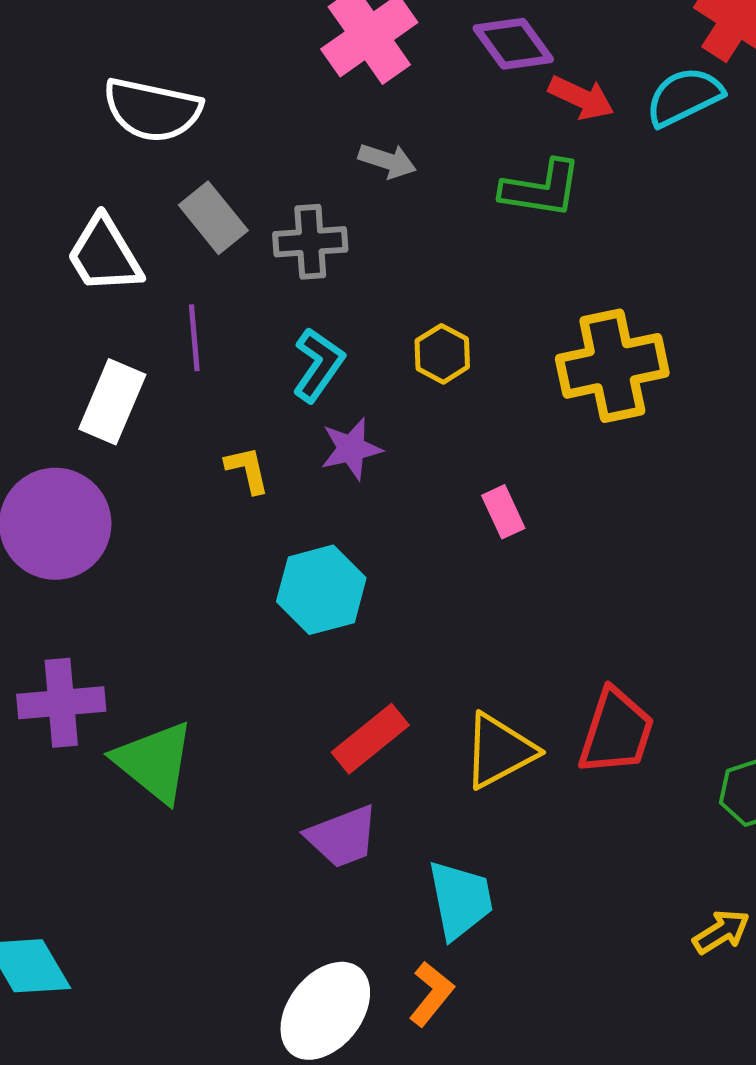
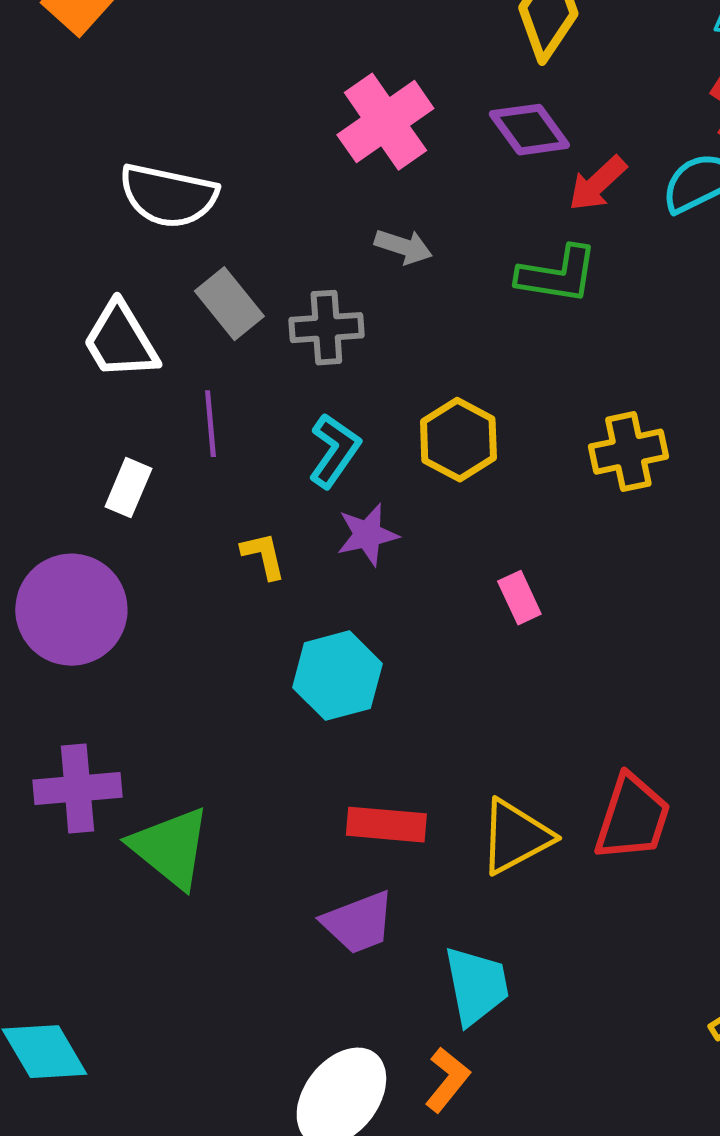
red arrow: (581, 98) -> (597, 184), turned 112
yellow hexagon: (442, 354) -> (458, 440), size x1.4
yellow cross: (612, 366) -> (628, 452), size x0.7
white rectangle: (112, 402) -> (128, 488), size x0.7
red rectangle: (370, 739) -> (386, 825), turned 44

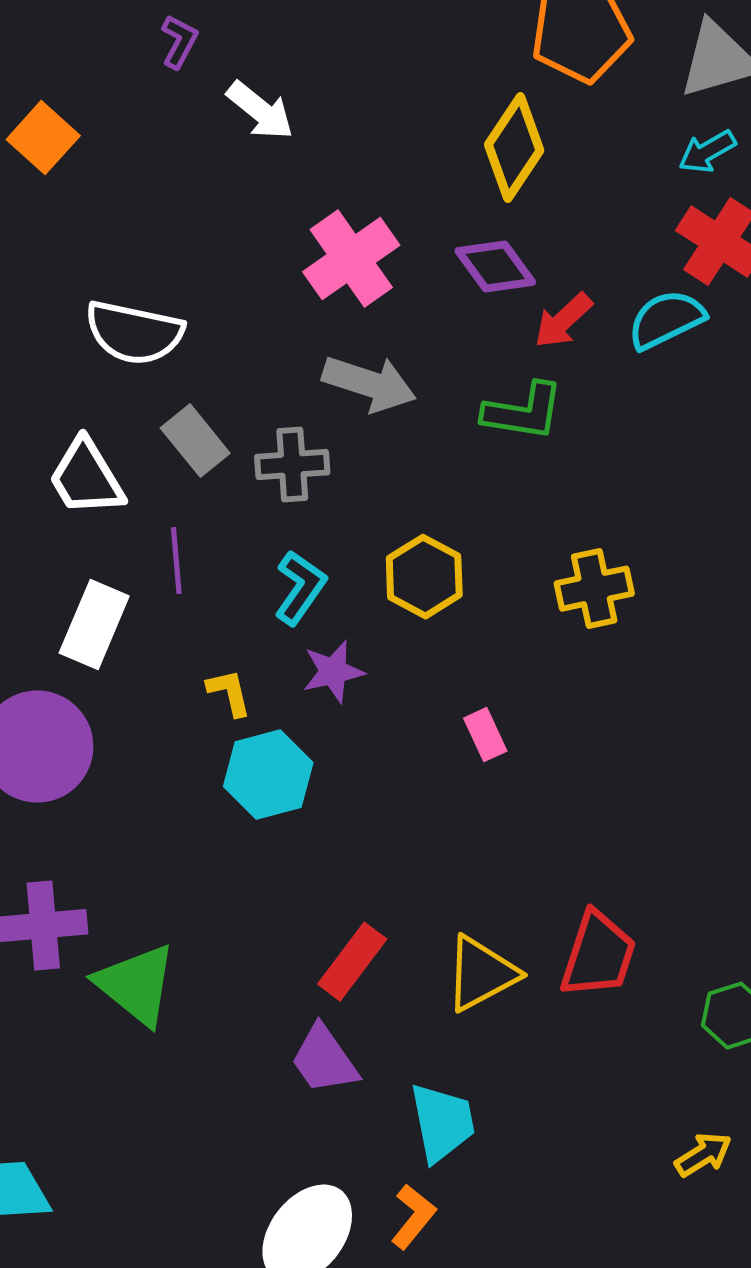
gray arrow: (403, 247) -> (369, 384), size x1.6
white rectangle: (128, 488) -> (94, 625), size x1.5
cyan hexagon: (337, 676) -> (268, 775), moved
red rectangle: (386, 825) -> (352, 962), turned -58
purple trapezoid: (358, 923) -> (324, 1060), turned 76

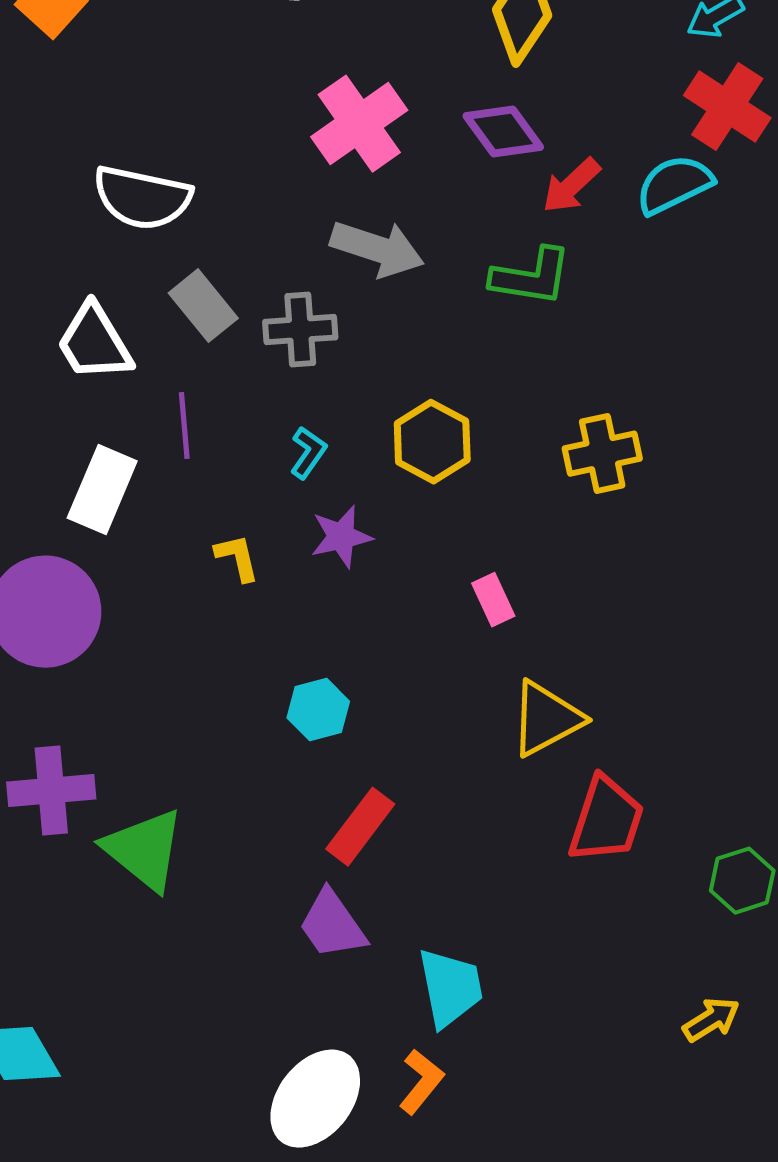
cyan L-shape: (300, 588) -> (308, 453), size x0.7
cyan hexagon: (268, 775) -> (318, 710), moved, size x0.7
yellow triangle: (481, 974) -> (546, 719), moved

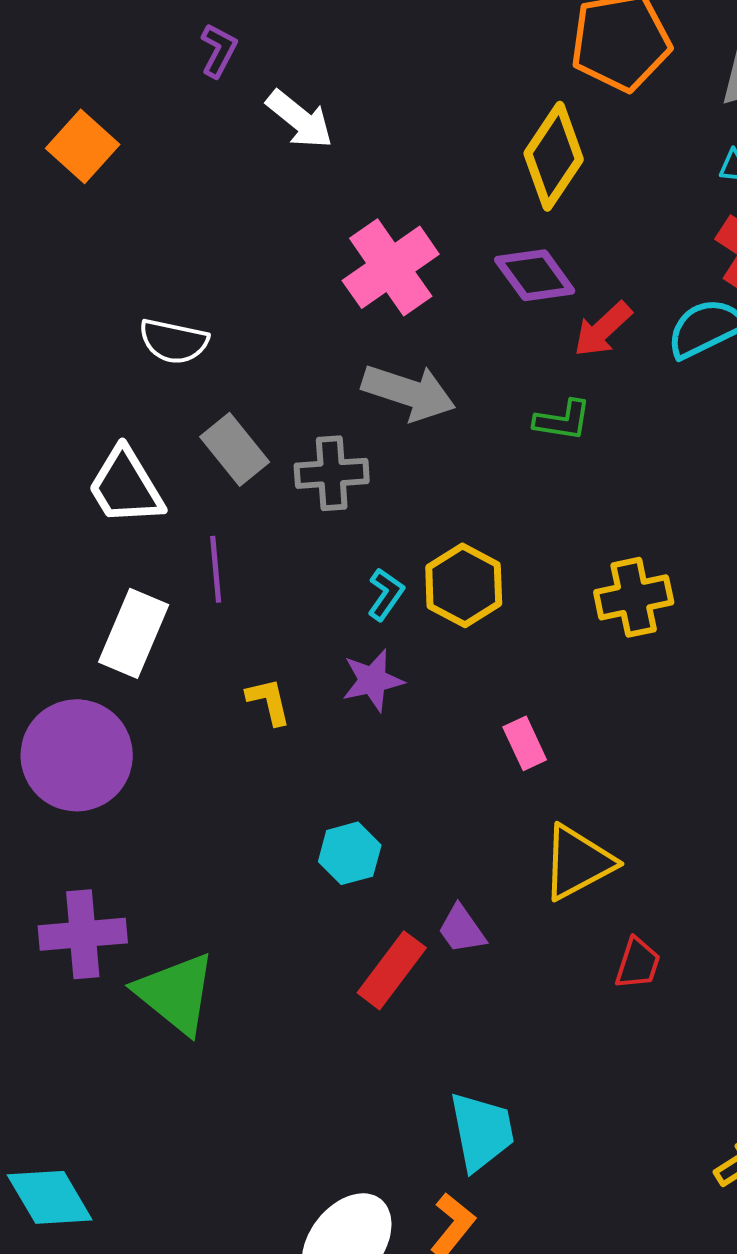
white semicircle: (142, 198) -> (174, 341), size x0.7
green L-shape: (531, 277) -> (563, 420), size x0.7
cyan L-shape: (308, 453) -> (386, 594), moved
red trapezoid: (606, 820) -> (638, 963), size x0.6
purple trapezoid: (332, 925) -> (462, 929), moved, size x0.7

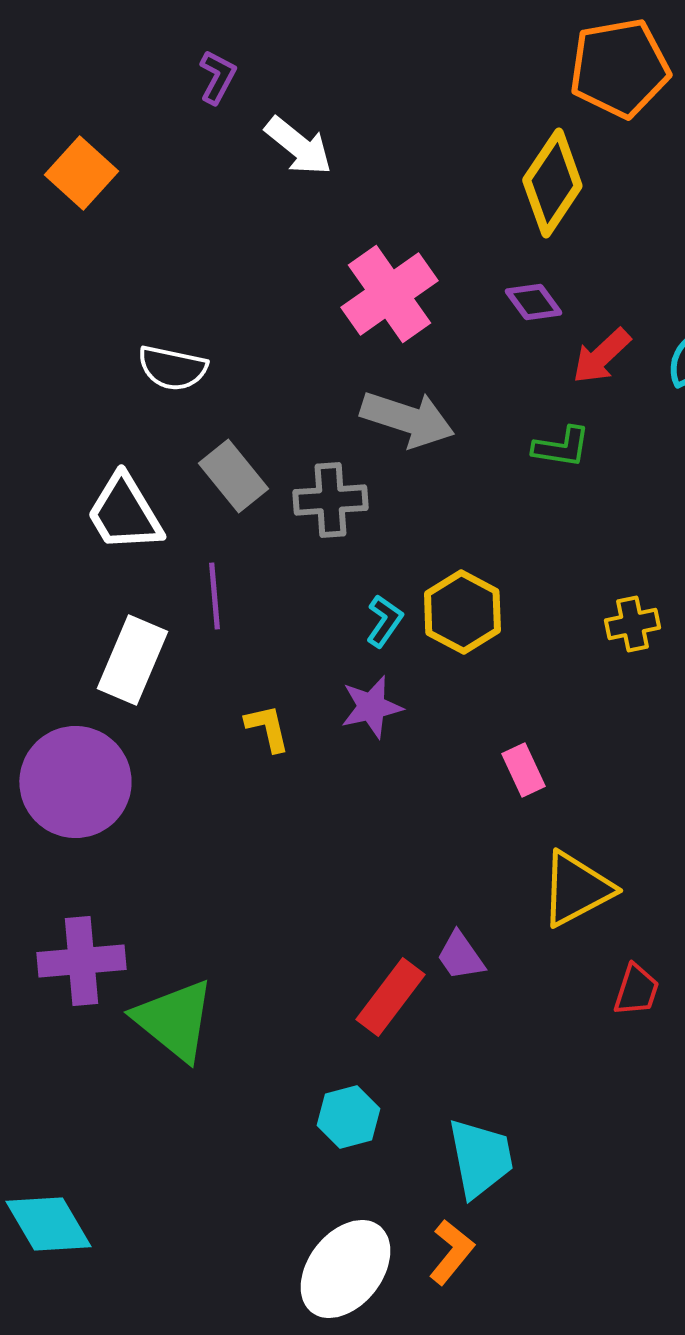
purple diamond: (535, 275) -> (533, 302), size x0.7
yellow cross: (634, 597) -> (632, 624), size x0.7
cyan hexagon: (350, 853) -> (348, 1117), moved

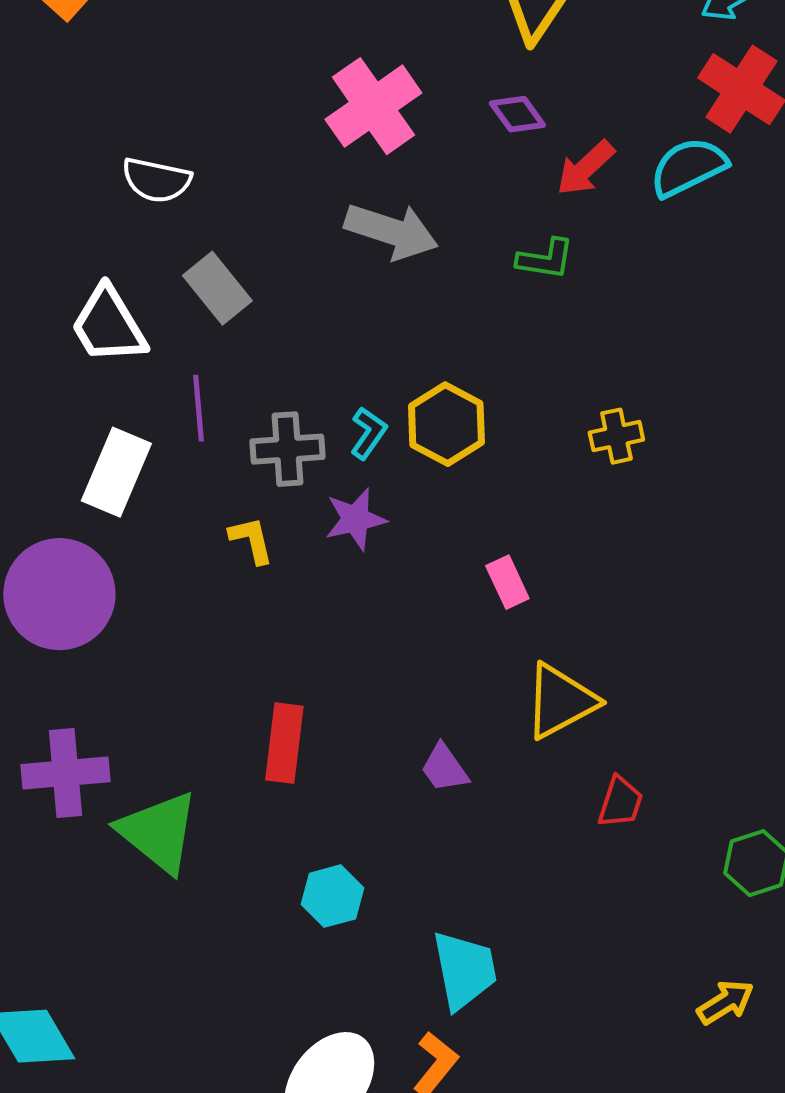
gray cross: (330, 500) -> (287, 449), moved
red rectangle: (390, 997) -> (284, 743), moved, turned -30
cyan hexagon: (348, 1117) -> (332, 896), moved

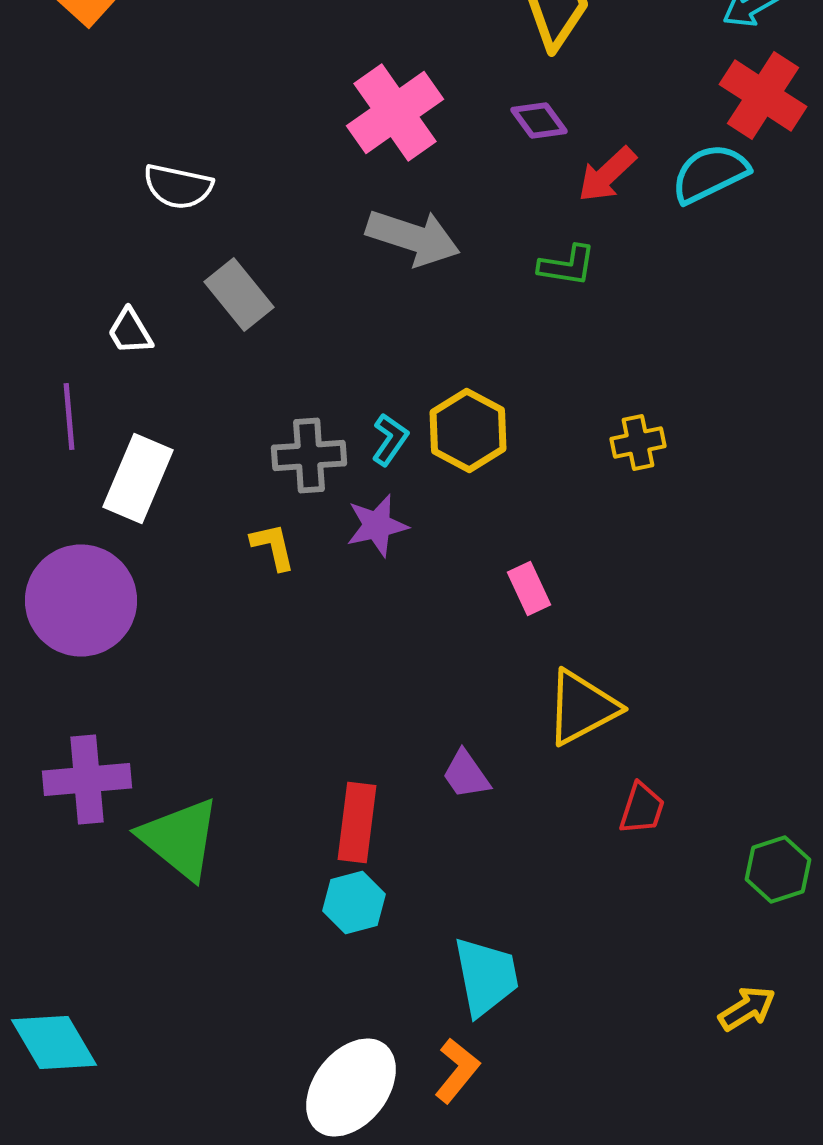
white trapezoid: (108, 325) -> (130, 332), size x0.6
purple line: (198, 408) -> (69, 416), moved
red rectangle: (284, 743) -> (357, 822), moved

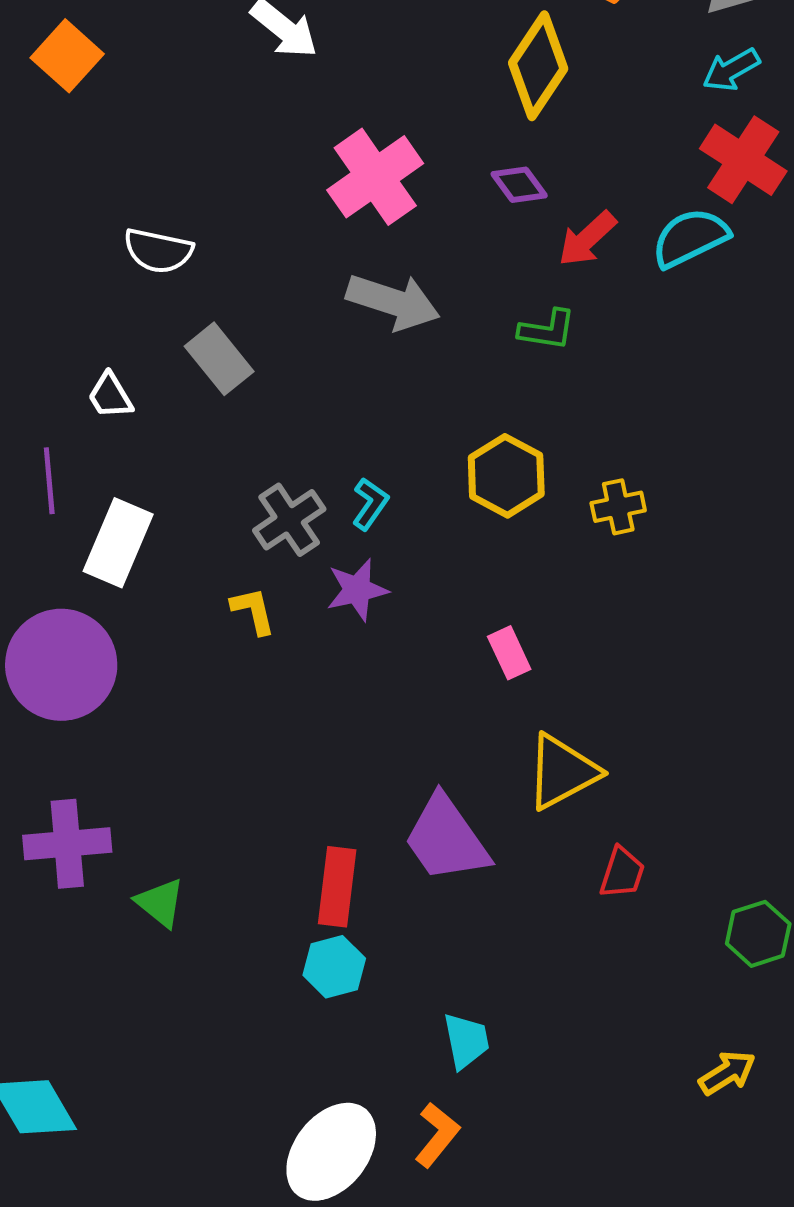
yellow hexagon: (468, 430) -> (506, 476), moved
gray cross: (309, 456) -> (289, 520), turned -30
purple trapezoid: (466, 774) -> (446, 839), size x1.8
green triangle: (180, 838) -> (160, 903), size x0.6
cyan trapezoid: (486, 976) -> (466, 1041), size x0.7

